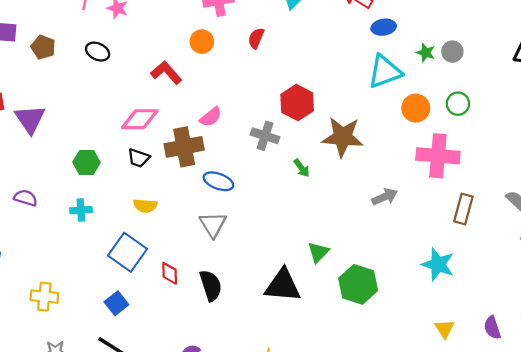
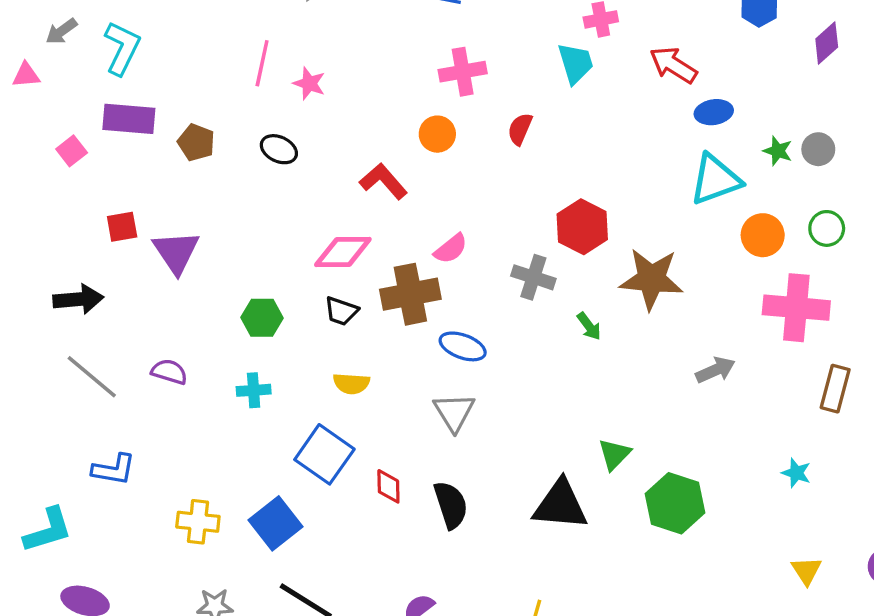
cyan star: (438, 264) -> (796, 473), size x0.6
blue square: (116, 303) -> (276, 523), moved, size x1.4

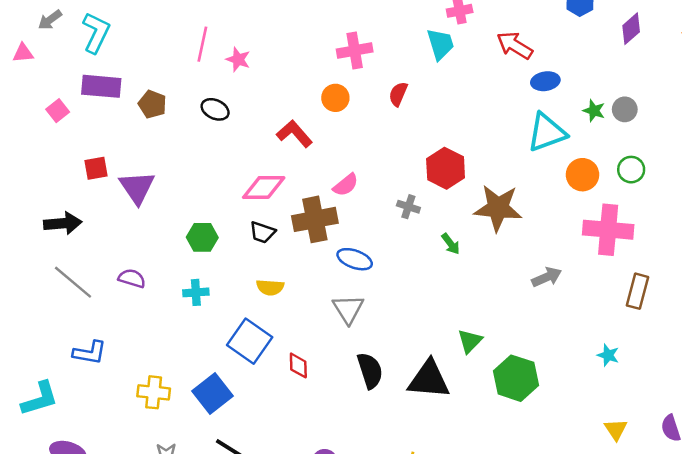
gray cross: (533, 277) -> (408, 207), size x0.7
black semicircle: (451, 505) -> (370, 371), moved

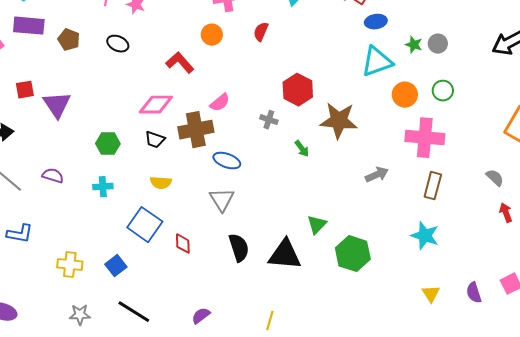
brown rectangle: (638, 291) -> (433, 186), moved
cyan star: (608, 355) -> (425, 236), size x1.6
blue square: (213, 394) -> (116, 266), size x0.7

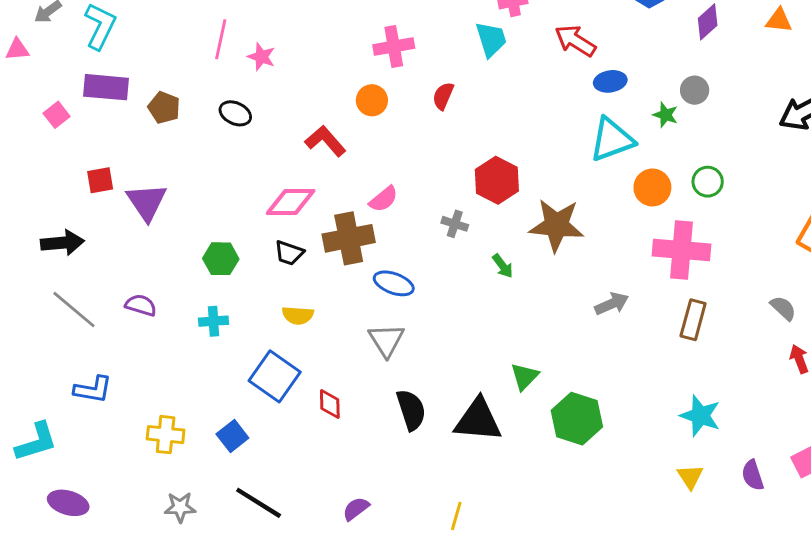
gray circle: (438, 44) -> (695, 90), moved
cyan star: (425, 236) -> (700, 416), moved

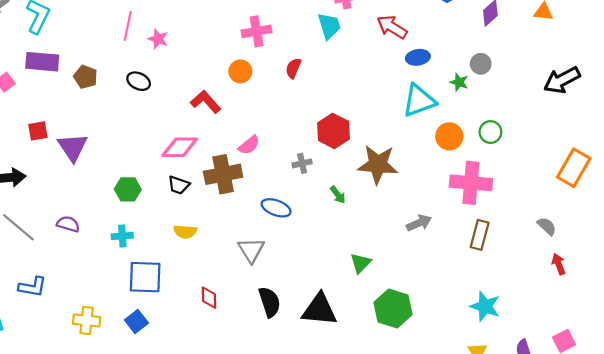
gray cross: (455, 224) -> (302, 163), turned -30
blue ellipse: (394, 283) -> (276, 208), moved
blue square: (275, 376) -> (145, 277), moved, turned -33
green triangle: (525, 376) -> (361, 263), moved

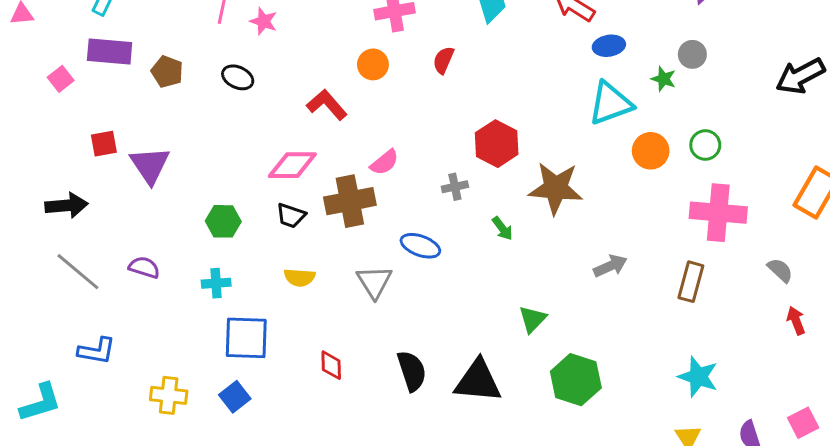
pink cross: (471, 183) -> (718, 213), moved
gray triangle: (251, 250) -> (374, 282), moved

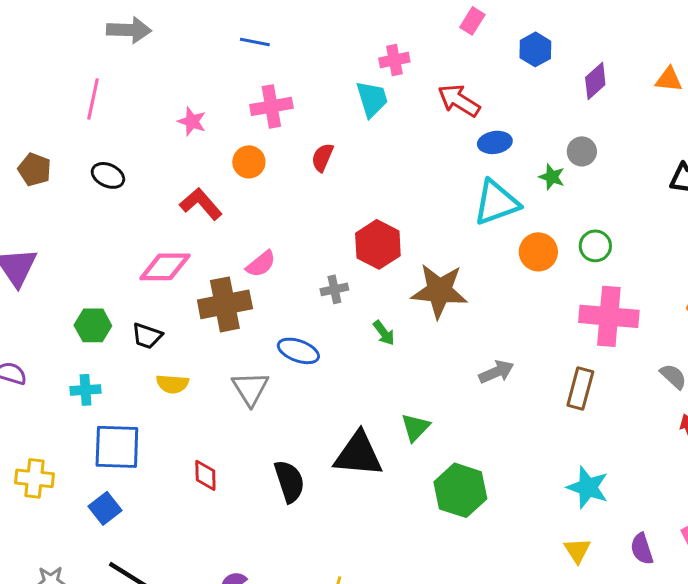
pink star: (264, 21) -> (192, 121), moved
black trapezoid: (291, 216) -> (147, 336), moved
black triangle: (478, 381) -> (358, 454), moved
yellow cross: (169, 395) -> (34, 478), moved

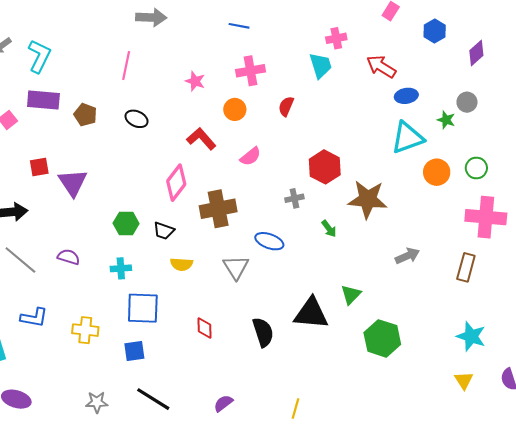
pink semicircle: (261, 264) -> (251, 156), moved
pink diamond: (165, 267) -> (176, 183), turned -52
blue square: (105, 508) -> (134, 351), turned 30

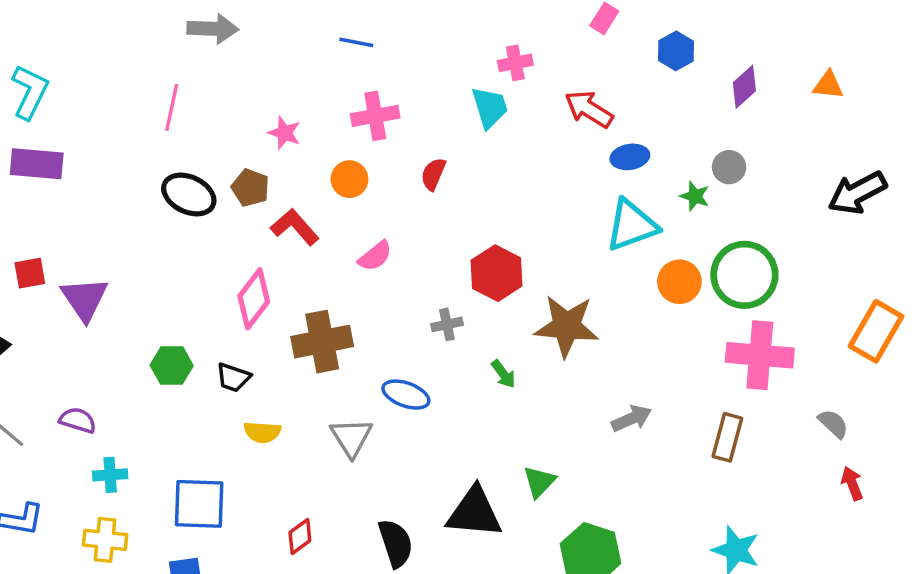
brown pentagon: (85, 115) -> (250, 188), moved
black ellipse: (137, 119) -> (189, 195), size x1.4
green circle: (476, 168) -> (744, 275), size x1.8
cyan cross: (121, 268) -> (110, 475), moved
red diamond: (205, 328) -> (300, 536), turned 55

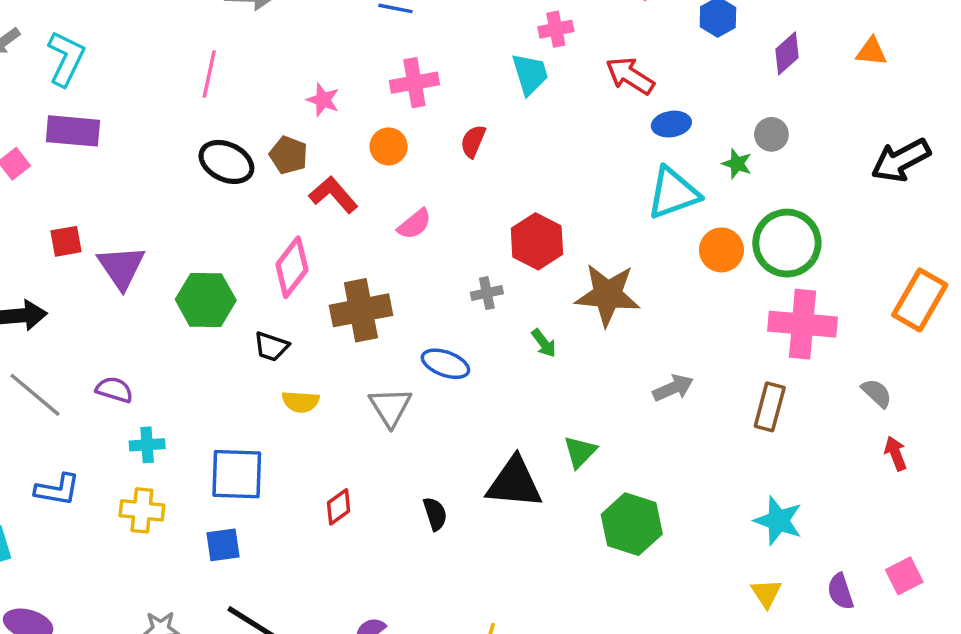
green hexagon: (172, 365) -> (206, 300), moved, size x1.4
black semicircle: (396, 543) -> (435, 514), size x0.7

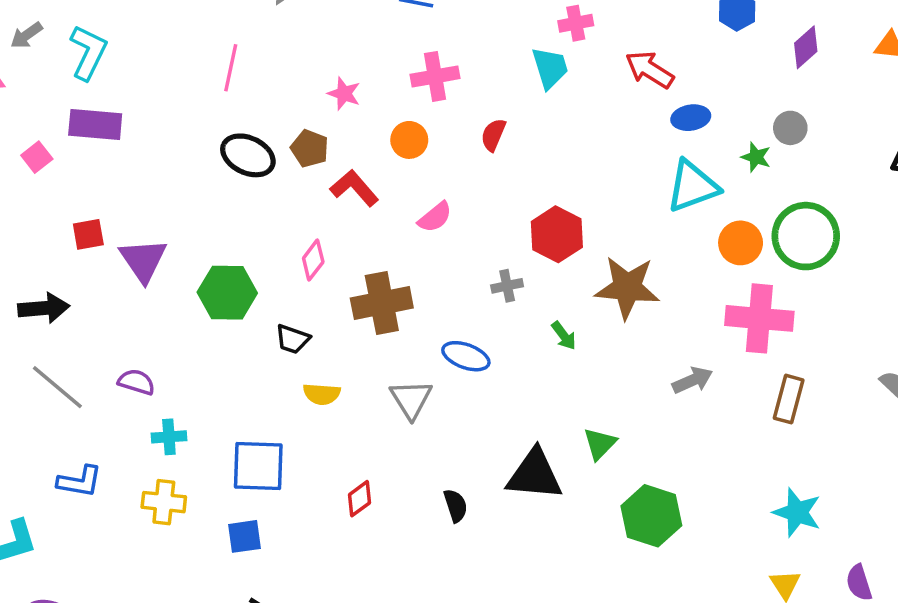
pink diamond: (292, 267) -> (313, 260), size x0.7
pink cross: (802, 324) -> (759, 318), moved

